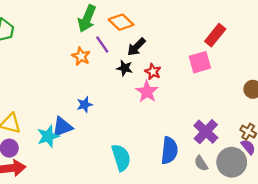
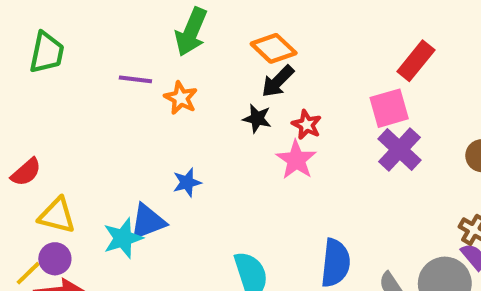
orange diamond: (121, 22) -> (274, 48), moved
purple line: (102, 45) -> (135, 79), moved, turned -48
purple cross: (206, 132) -> (399, 149), moved

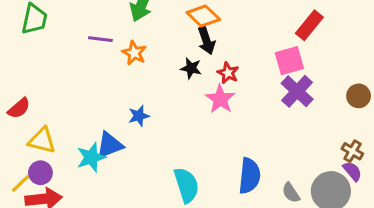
black arrow: (278, 81) -> (206, 41), turned -64

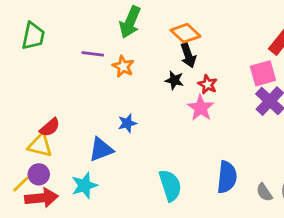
red semicircle: (19, 108) -> (50, 127), moved
cyan star: (91, 157) -> (84, 185), moved

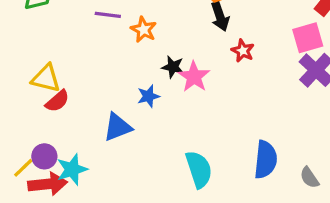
black star: (174, 80) -> (173, 67), moved
pink star: (201, 108) -> (194, 77), moved
yellow triangle: (40, 145) -> (46, 78), moved
cyan star: (84, 185) -> (72, 169), moved

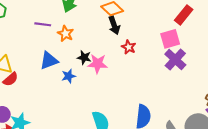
pink star: (194, 77) -> (98, 64), turned -30
blue triangle: (118, 127) -> (49, 61), moved

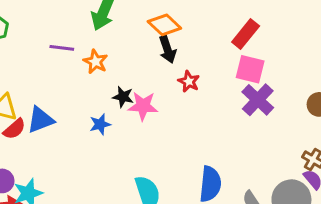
red rectangle: (184, 15) -> (246, 34), moved
pink square: (170, 39) -> (250, 69), turned 30
blue triangle: (49, 61) -> (40, 120), moved

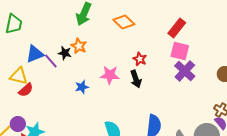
purple line: (62, 48) -> (51, 61), moved, turned 42
black arrow: (167, 49) -> (136, 79), moved
black star: (123, 97) -> (65, 53), moved
blue triangle: (40, 120) -> (35, 54), moved

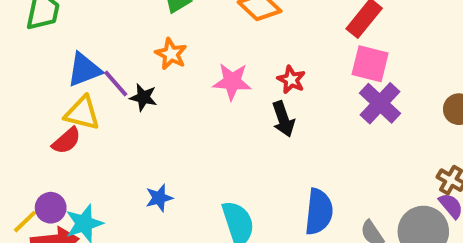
black star: (65, 53) -> (143, 97), moved
pink star: (110, 75) -> (232, 82), moved
yellow triangle: (19, 76) -> (82, 113), moved
blue star: (82, 87) -> (159, 198), moved

